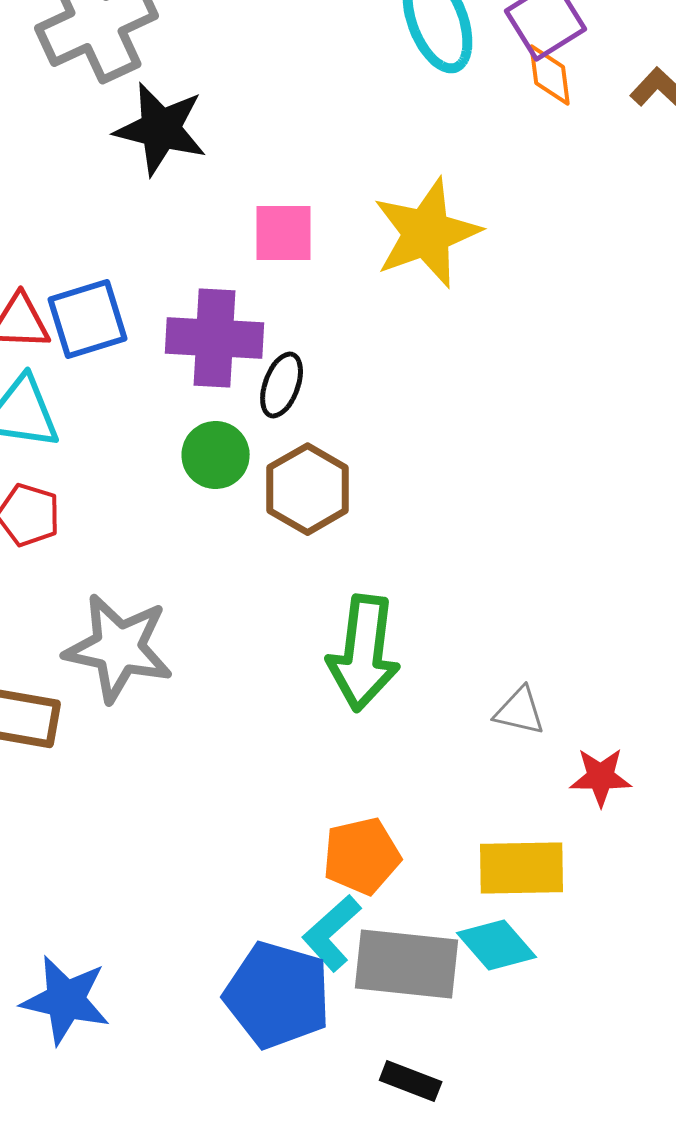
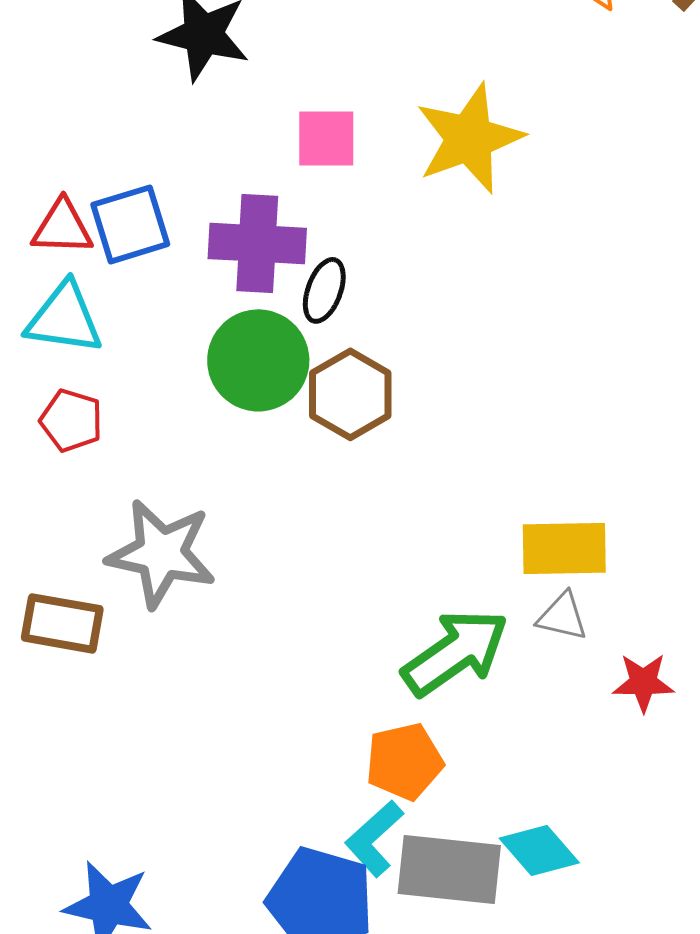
green circle: (216, 455) -> (258, 360), size x1.5
green arrow: (364, 653) -> (455, 652), moved, turned -132
yellow rectangle: (522, 868) -> (564, 548), moved

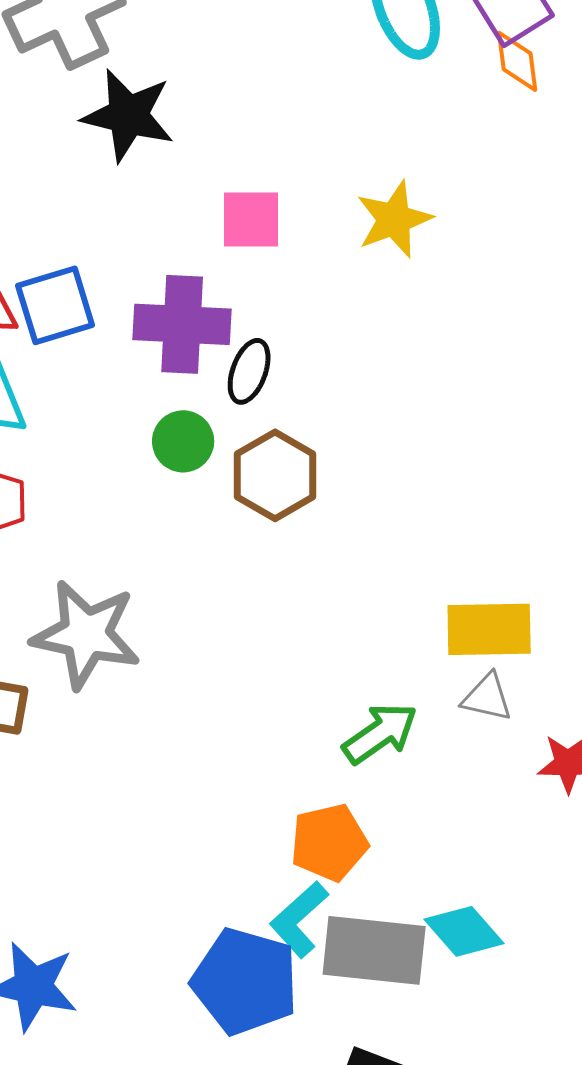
yellow star: (469, 138) -> (394, 219), size x0.7
green circle: (258, 360) -> (183, 441), size x0.6
green arrow: (455, 652) -> (380, 733), size x0.7

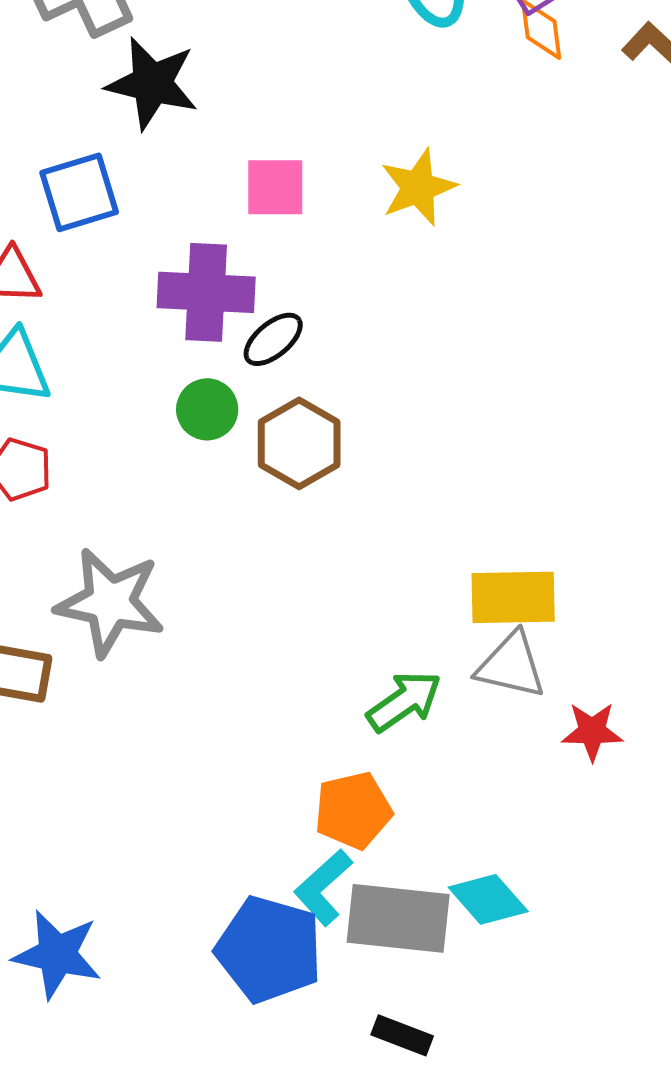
blue square: (55, 305) -> (79, 192), moved
black ellipse: (249, 371) -> (273, 339), turned 30
gray triangle: (487, 697) -> (511, 665), size x1.4

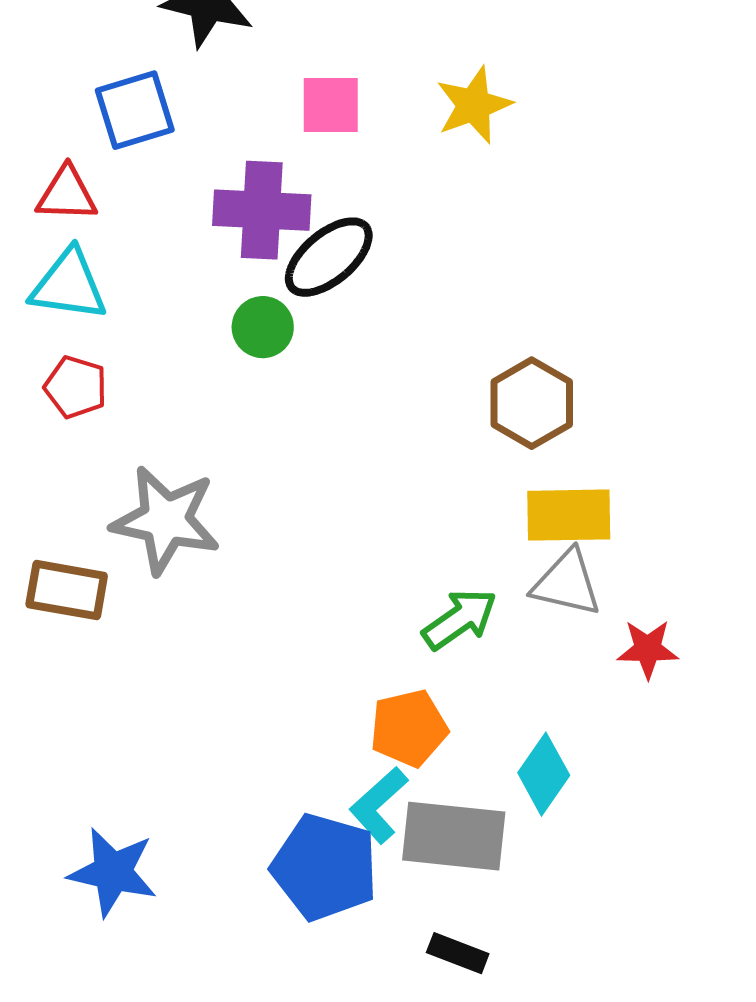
black ellipse: (273, 339) -> (329, 257), size x1.5
brown hexagon: (299, 443) -> (532, 403), moved
cyan diamond: (488, 899) -> (544, 774), moved, turned 76

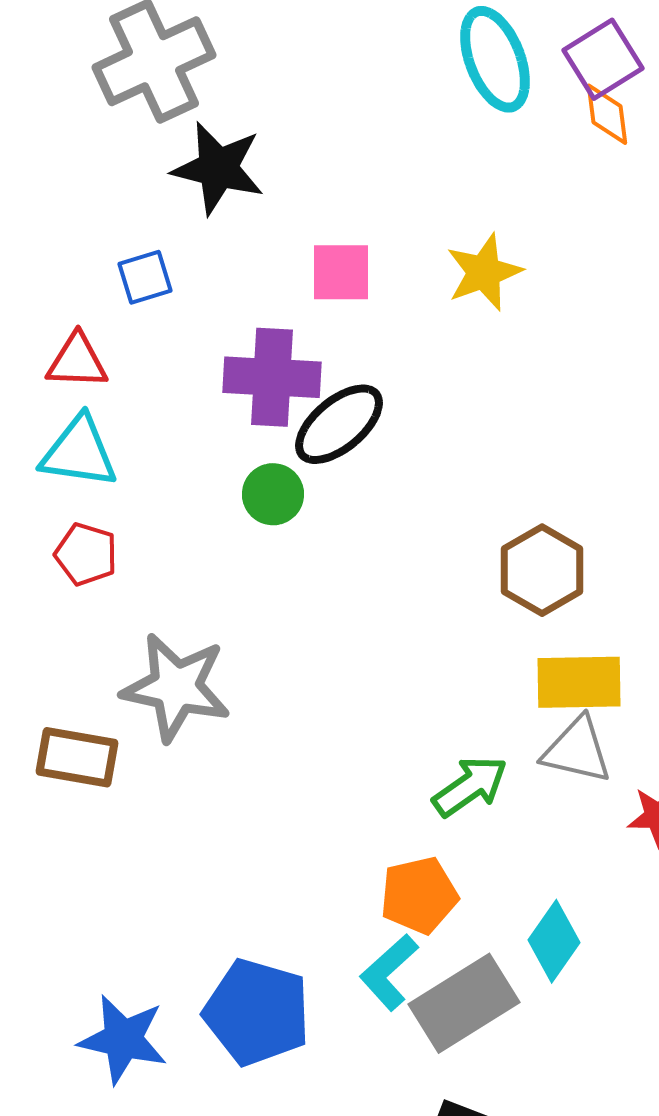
blue square: (135, 110) -> (145, 277), size x0.7
gray rectangle: (454, 836) -> (464, 1003), turned -38
blue pentagon: (325, 867) -> (257, 1012), moved

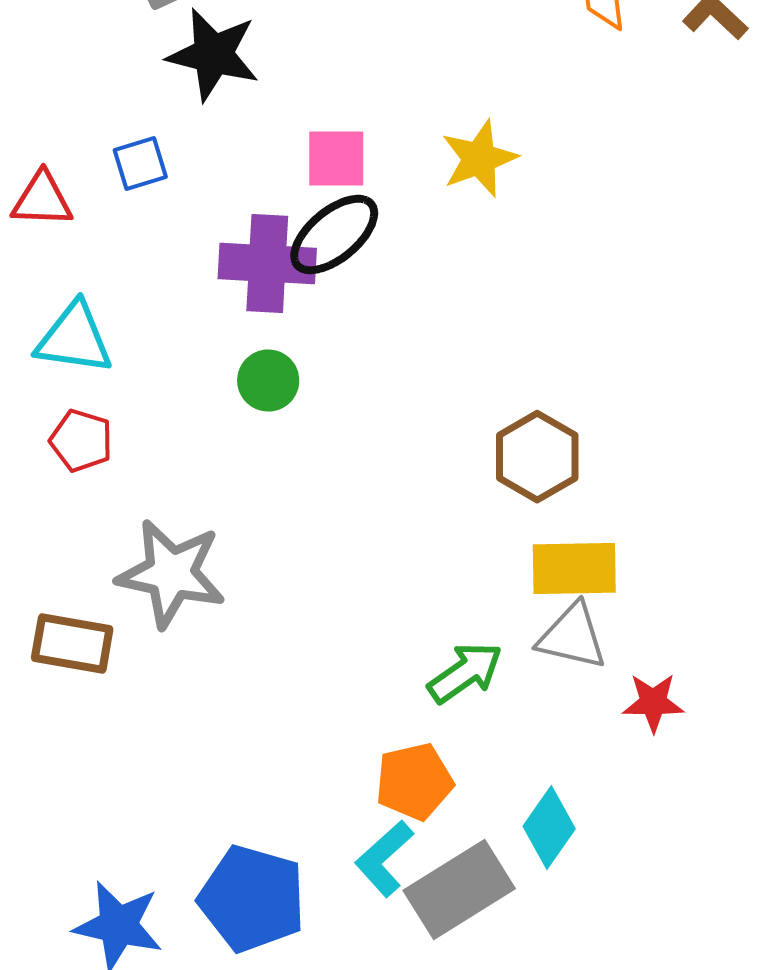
red triangle: (77, 361) -> (42, 200), moved
black ellipse: (339, 424) -> (334, 235), moved

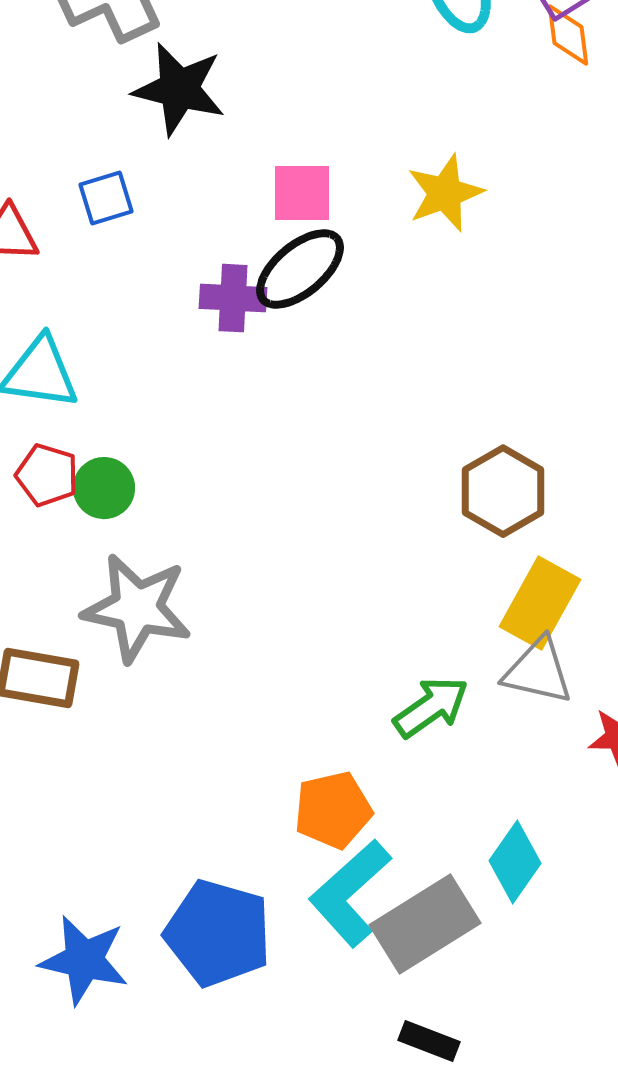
purple cross: (267, 264) -> (233, 298), size x0.7
green circle: (268, 381) -> (104, 488), moved
yellow rectangle: (574, 569) -> (540, 603), turned -60
orange pentagon: (414, 782) -> (333, 810), moved
cyan L-shape: (384, 859) -> (350, 893), size x1.4

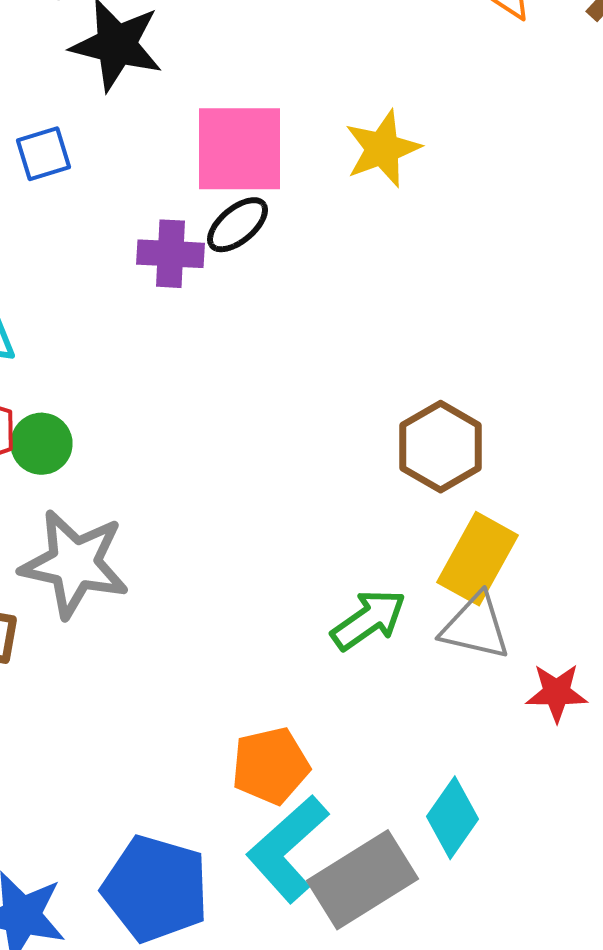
pink square: (302, 193) -> (240, 149), size x1.5
black ellipse: (300, 269) -> (238, 225), size x0.7
green arrow: (431, 707) -> (368, 620), moved

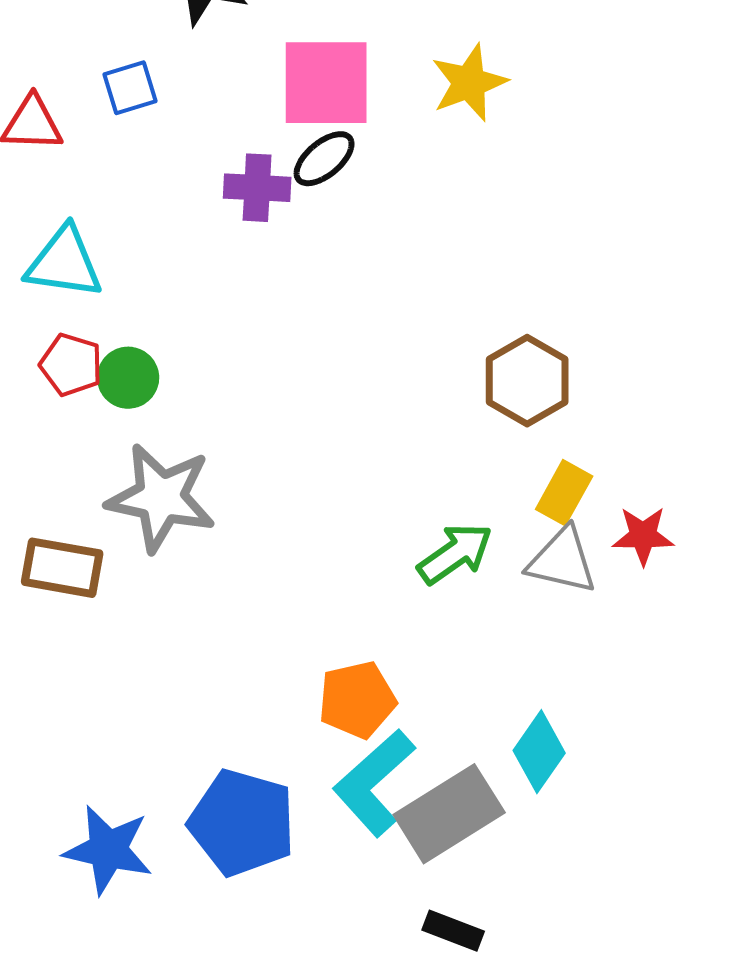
yellow rectangle: (478, 559) -> (564, 493), size x0.7
red star: (556, 693) -> (643, 536), moved

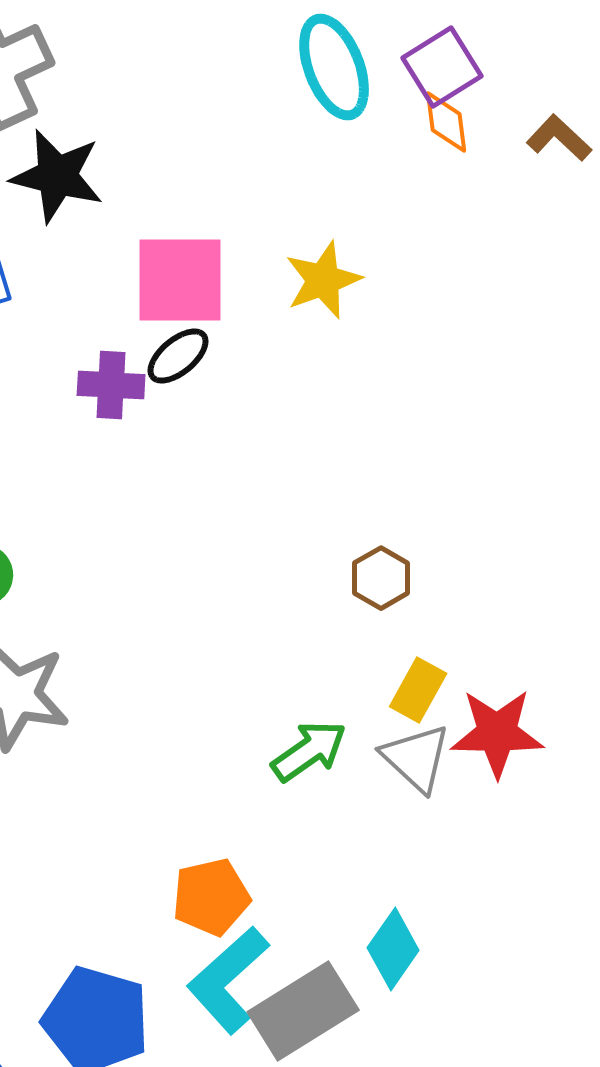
brown hexagon: (527, 381) -> (381, 578), size x0.7
red star: (643, 536) -> (497, 733), size x1.5
gray triangle: (562, 561) -> (416, 758), turned 30

